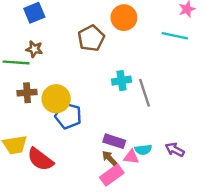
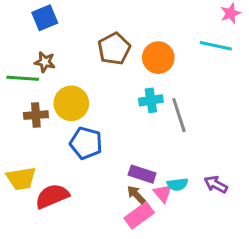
orange circle: (124, 18) -> (158, 58), moved
yellow circle: (56, 99) -> (71, 103), moved
pink triangle: (131, 157) -> (163, 193), turned 42
red semicircle: (40, 159) -> (52, 196), turned 120

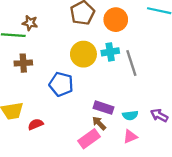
yellow circle: (71, 103) -> (83, 54), moved
pink triangle: (163, 193) -> (130, 137), moved, turned 48
red semicircle: (52, 196) -> (36, 124), size x0.6
pink rectangle: (139, 215) -> (89, 139), moved

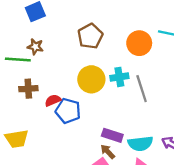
orange circle: (116, 20) -> (139, 43), moved
cyan semicircle: (130, 115) -> (140, 144), size x1.5
red semicircle: (36, 124) -> (53, 100), moved

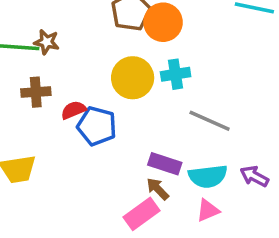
orange circle: (139, 43) -> (163, 22), moved
brown star: (35, 47) -> (47, 42), moved
gray line: (142, 89) -> (210, 121), moved, turned -48

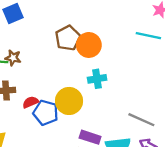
yellow circle: (133, 78) -> (69, 101), moved
gray line: (210, 121) -> (141, 120), moved

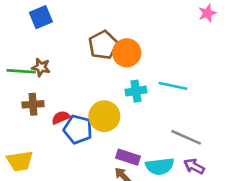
cyan line: (148, 36) -> (173, 86), moved

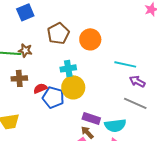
brown pentagon: (103, 45) -> (58, 33), moved
cyan cross: (136, 91) -> (68, 68), moved
purple arrow: (194, 166) -> (137, 81), moved

